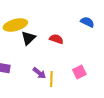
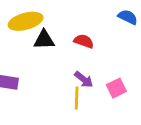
black triangle: (28, 38) -> (44, 40), turned 42
purple arrow: (39, 73) -> (84, 80), moved

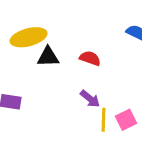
pink square: (116, 88) -> (126, 120), moved
yellow line: (77, 98) -> (104, 120), moved

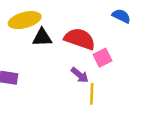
red semicircle: (90, 58) -> (80, 39), size x1.6
pink square: (126, 120) -> (102, 58), moved

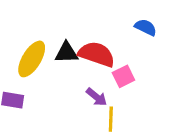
yellow ellipse: (25, 20) -> (32, 59), moved, turned -44
black triangle: (42, 37) -> (66, 53), moved

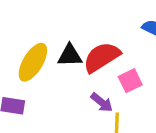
red semicircle: (97, 54) -> (102, 57), turned -51

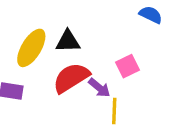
red semicircle: (102, 57) -> (71, 78), moved

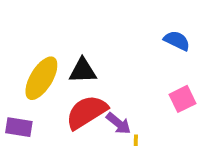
pink square: (128, 66) -> (182, 99), moved

